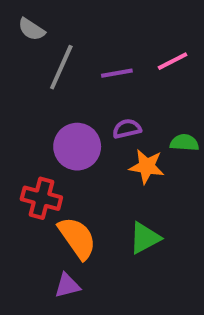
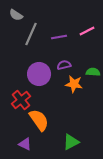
red cross: (41, 198) -> (21, 100), turned 36
green triangle: (145, 238) -> (71, 142), moved
purple triangle: (67, 286) -> (25, 144), moved, turned 40

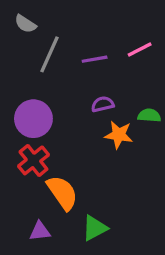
purple circle: (39, 74) -> (33, 119), moved
green triangle: (71, 142) -> (95, 228), moved
purple triangle: (25, 144) -> (40, 231), turned -32

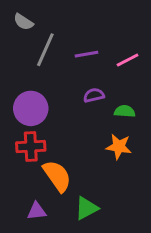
pink line: (140, 50) -> (128, 60), moved
green semicircle: (149, 115) -> (125, 111), moved
orange star: (119, 135) -> (119, 147), moved
red cross: (33, 160) -> (31, 147), turned 36

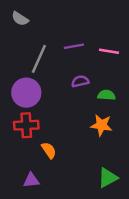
gray line: (45, 50) -> (39, 59), moved
pink line: (128, 60) -> (109, 51), turned 36
orange semicircle: (57, 176) -> (49, 150), size x0.6
green triangle: (87, 208) -> (108, 178), moved

